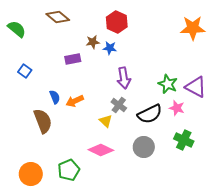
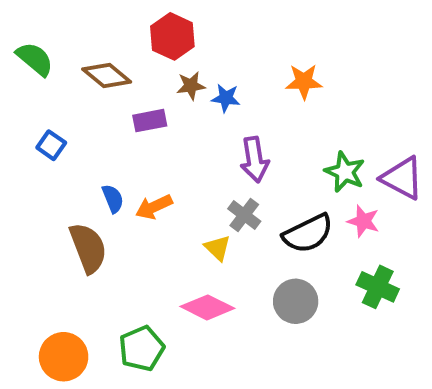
brown diamond: (58, 17) -> (107, 75), moved
red hexagon: (117, 22) -> (172, 36), moved
orange star: (193, 28) -> (304, 82), moved, size x0.7

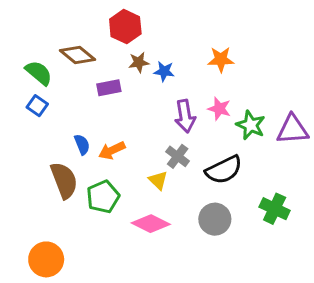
green semicircle: (35, 59) -> (39, 73), moved
purple triangle: (402, 178) -> (292, 130), turned -32
pink star: (363, 221) -> (219, 109), moved
green pentagon: (142, 349) -> (103, 197), moved

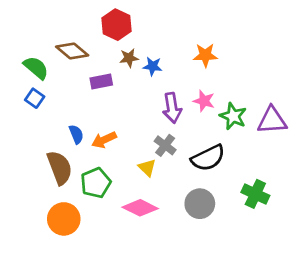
orange circle: (46, 259) -> (64, 219), moved

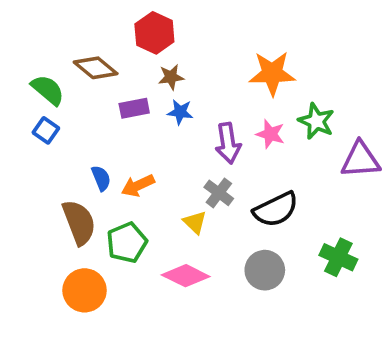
orange star: (205, 55) -> (272, 73), size x1.4
blue star: (153, 66) -> (180, 112), moved
green star: (233, 116) -> (316, 121), moved

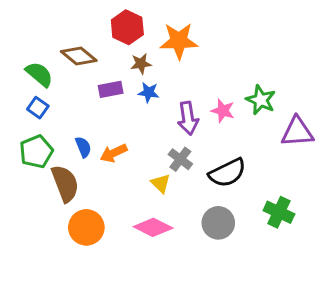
orange star: (272, 73) -> (179, 41), moved
green pentagon: (127, 243) -> (36, 152), moved
orange circle: (85, 290) -> (86, 227), moved

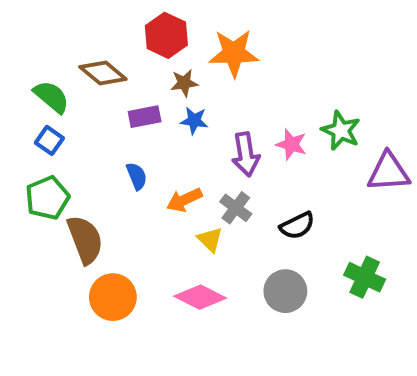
blue semicircle: (83, 147) -> (137, 176), moved
orange arrow: (114, 153) -> (184, 200), moved
black semicircle: (227, 173) -> (297, 226), size x0.7

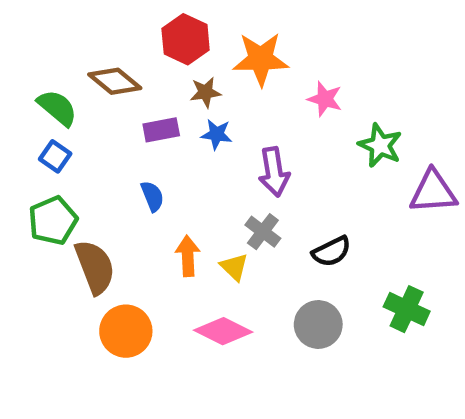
pink star: (291, 144) -> (325, 99), moved
orange arrow: (184, 200) -> (188, 256), moved, turned 112

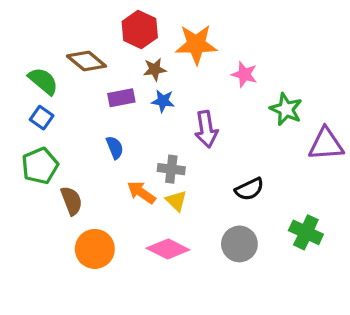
gray cross: (263, 232) -> (171, 169), moved, turned -30
orange arrow: (188, 256) -> (141, 192), turned -52
brown semicircle: (95, 267) -> (72, 201), size x0.7

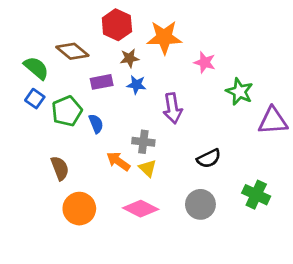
green pentagon: (40, 166) -> (67, 111), moved

